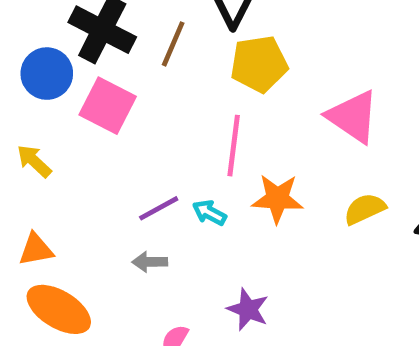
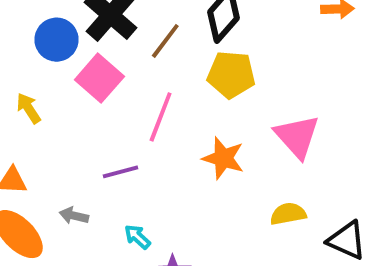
pink line: (234, 146) -> (161, 117), moved
orange star: (277, 199) -> (223, 158), moved
cyan arrow: (209, 213) -> (137, 237), moved
gray arrow: (150, 262) -> (74, 216), moved

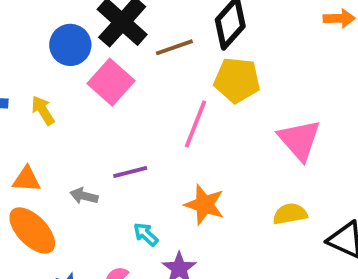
brown line: (165, 41) -> (174, 47), turned 33
pink line: (161, 117) -> (195, 124), moved
orange star: (223, 158) -> (204, 205), moved
gray arrow: (74, 216) -> (84, 196), moved

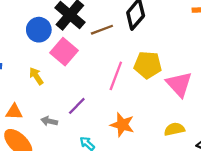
yellow pentagon: (237, 80) -> (148, 65), moved
yellow arrow: (43, 110) -> (36, 76), moved
purple line: (130, 172) -> (77, 106), turned -30

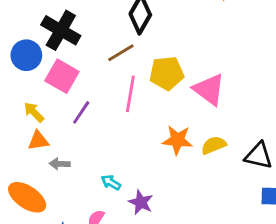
brown line: (102, 30) -> (121, 53), moved
purple line: (77, 106) -> (81, 112), moved
orange triangle: (14, 112) -> (38, 141), moved
orange star: (122, 125) -> (177, 140), moved

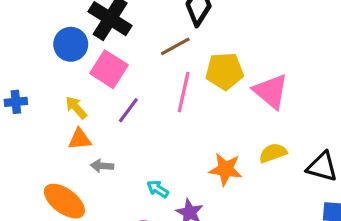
orange star: (177, 140) -> (226, 169), moved

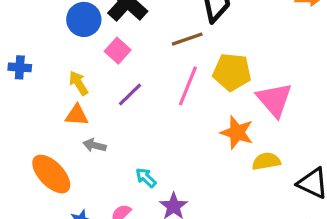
pink square: (109, 69) -> (118, 51), size x0.7
orange star: (226, 169) -> (237, 132), moved

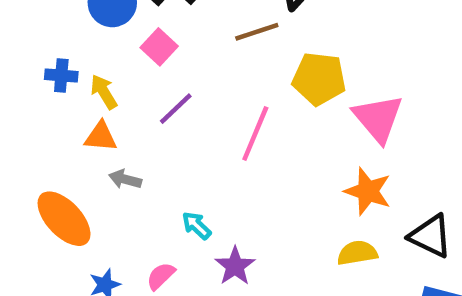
blue cross: (20, 67) -> (61, 75), moved
pink line: (188, 86) -> (255, 134), moved
orange star: (237, 132) -> (368, 191), moved
yellow semicircle: (266, 161) -> (357, 253), moved

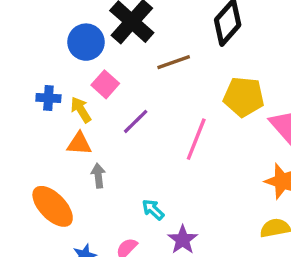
brown line: (257, 32) -> (174, 62), moved
pink square: (159, 47) -> (105, 84), moved
gray arrow: (125, 179) -> (98, 176), turned 70

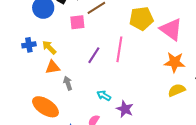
pink square: (105, 84) -> (77, 22), moved, turned -35
purple line: (136, 121) -> (94, 55), moved

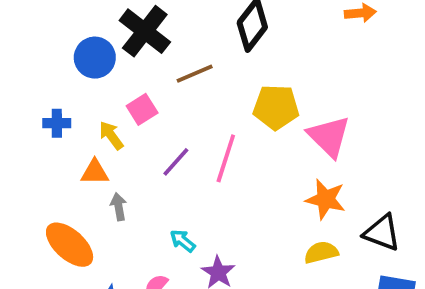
pink square: (77, 22) -> (142, 109), moved, turned -35
yellow arrow: (49, 47) -> (111, 135), moved

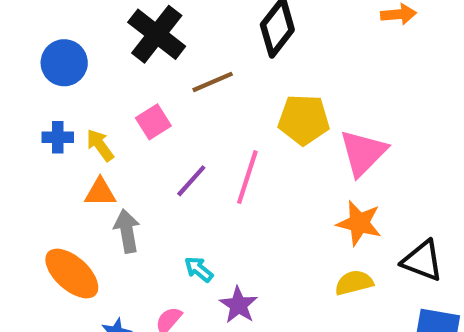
blue circle: (95, 58) -> (64, 63), moved
yellow arrow: (111, 135) -> (100, 145), moved
pink triangle: (329, 136) -> (363, 153), turned 30
gray arrow: (119, 207) -> (127, 231), size x1.4

